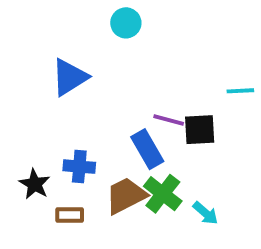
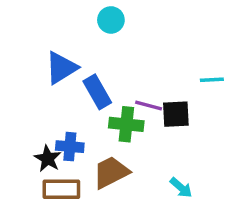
blue rectangle: (147, 149) -> (97, 92), moved
black star: (35, 184) -> (48, 159), moved
green cross: (163, 194) -> (126, 124), moved, turned -32
brown rectangle: (70, 215) -> (61, 189), size x1.5

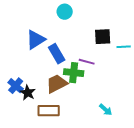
black square: (176, 114) -> (103, 37), moved
blue cross: (70, 147) -> (16, 86), moved, turned 35
brown trapezoid: (111, 172) -> (57, 84), moved
brown rectangle: (61, 189) -> (49, 111), moved

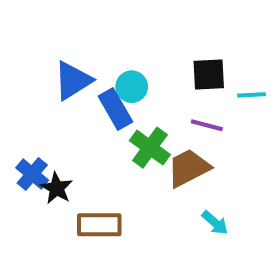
cyan circle: (65, 12) -> (132, 87), moved
purple line: (87, 62) -> (207, 125), moved
green cross: (74, 73) -> (150, 148), turned 30
brown trapezoid: (57, 84) -> (189, 168), moved

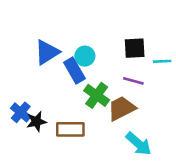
black star: (57, 188) -> (36, 122), turned 30
cyan arrow: (215, 223) -> (139, 144), size x1.5
brown rectangle: (99, 225) -> (70, 129), moved

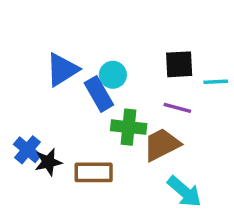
green cross: (97, 95) -> (129, 127), turned -30

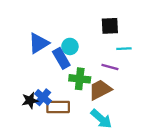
black square: (179, 64) -> (110, 26), moved
cyan line: (216, 82) -> (124, 49), moved
blue cross: (27, 150) -> (43, 97), moved
cyan arrow: (184, 192) -> (101, 119), moved

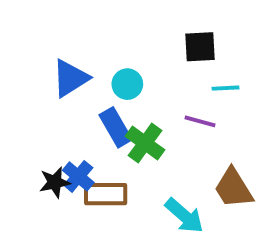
blue rectangle: (61, 58) -> (116, 127), moved
green cross: (80, 79) -> (145, 143), turned 30
brown trapezoid: (100, 90) -> (233, 188), moved, turned -95

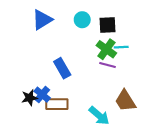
blue triangle: (70, 78) -> (42, 20), moved
cyan circle: (127, 84) -> (82, 20), moved
green cross: (145, 143) -> (106, 49), moved

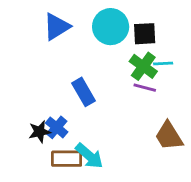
cyan circle: (82, 20) -> (111, 27), size x1.6
brown rectangle: (57, 104) -> (67, 159), moved
cyan arrow: (99, 116) -> (89, 156), moved

